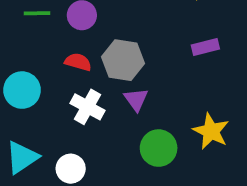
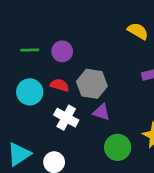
cyan circle: (22, 90) -> (30, 92), moved
purple triangle: (136, 99) -> (101, 112), turned -36

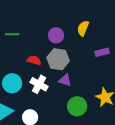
yellow semicircle: (138, 31) -> (83, 28), moved, turned -98
purple circle: (62, 51) -> (56, 35), moved
cyan circle: (30, 92) -> (12, 83), moved

